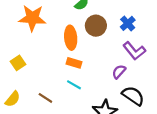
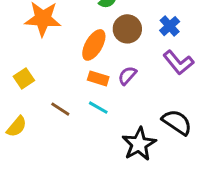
orange ellipse: (71, 38) -> (94, 45), turned 35
purple semicircle: (119, 72) -> (127, 76), moved
brown line: (45, 98) -> (60, 109), moved

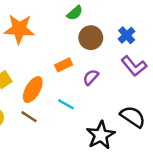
orange ellipse: (94, 45) -> (33, 90), moved
orange rectangle: (98, 78) -> (64, 65), moved, turned -42
brown line: (60, 109) -> (29, 117), moved

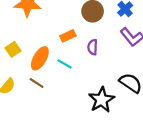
purple semicircle: (91, 77) -> (93, 47), turned -40
cyan line: (66, 104) -> (65, 64), moved

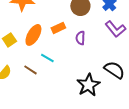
orange ellipse: (40, 58) -> (33, 35), moved
cyan line: (65, 64) -> (47, 58), moved

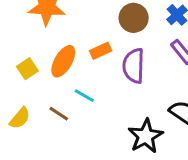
purple semicircle: (80, 38) -> (134, 66), size x1.6

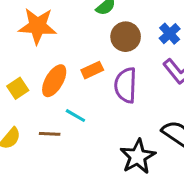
brown line: (59, 114) -> (50, 134), turned -30

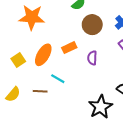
purple semicircle: (126, 85) -> (92, 58), size x0.6

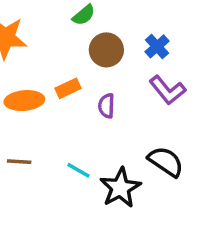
orange ellipse: (43, 55) -> (24, 101), turned 55
cyan line: (58, 79) -> (78, 170), moved

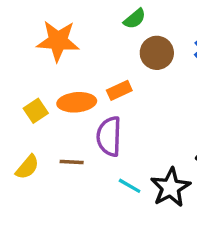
purple semicircle: (106, 106) -> (109, 136), moved, size x1.6
cyan line: (78, 170) -> (130, 186), moved

